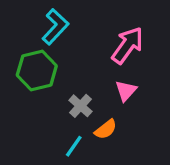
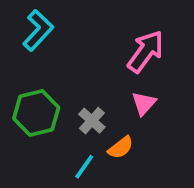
cyan L-shape: (55, 27) -> (38, 30), moved
green hexagon: (37, 70) -> (36, 113), moved

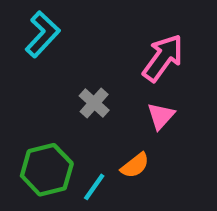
green hexagon: (36, 113) -> (47, 170), moved
gray cross: (92, 121) -> (94, 103), moved

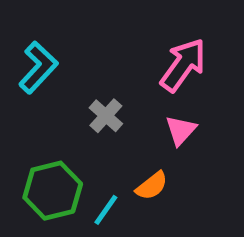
cyan L-shape: (43, 34) -> (38, 67), moved

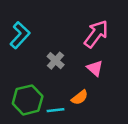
pink triangle: (181, 130) -> (95, 68), turned -30
cyan line: (106, 210) -> (56, 110), turned 48

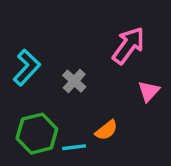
cyan L-shape: (20, 35) -> (27, 68), moved
pink triangle: (95, 68) -> (149, 91), moved, turned 30

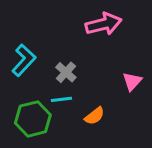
pink arrow: (128, 45) -> (104, 24), moved, turned 40
cyan line: (74, 147) -> (61, 99), moved

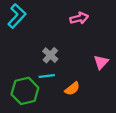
pink arrow: (104, 24) -> (79, 18), size x0.7
cyan L-shape: (24, 60) -> (17, 16), moved

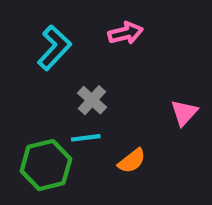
cyan L-shape: (17, 16) -> (54, 48), moved
pink arrow: (79, 18) -> (126, 33), moved

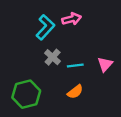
cyan L-shape: (54, 48) -> (45, 27), moved
cyan line: (86, 138) -> (75, 65), moved

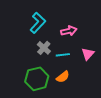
pink arrow: (72, 19) -> (69, 31), moved
green hexagon: (26, 94) -> (37, 79), moved

